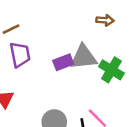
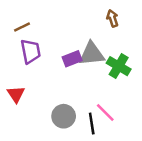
brown arrow: (105, 20) -> (113, 18), turned -112

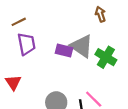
gray triangle: (92, 54) -> (82, 46), turned 40
purple rectangle: (72, 59) -> (64, 51), turned 35

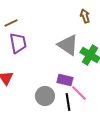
purple rectangle: (64, 51) -> (65, 80), moved

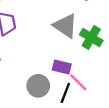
black line: (68, 102) -> (65, 93), turned 30

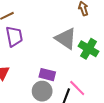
purple rectangle: (62, 67) -> (47, 75), moved

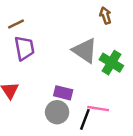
pink line: (77, 88) -> (98, 109), turned -36

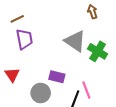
pink line: (98, 109) -> (86, 90), turned 60
gray circle: (57, 112) -> (41, 93), moved

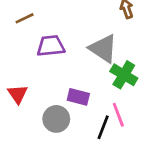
purple trapezoid: (24, 39) -> (51, 46), moved, turned -85
green cross: (98, 51) -> (124, 75), moved

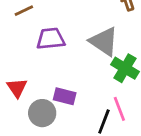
purple rectangle: (78, 97) -> (65, 96), moved
gray circle: (56, 119) -> (42, 113), moved

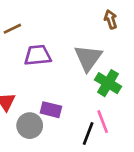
gray triangle: (104, 41) -> (88, 58), turned 32

